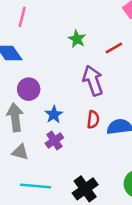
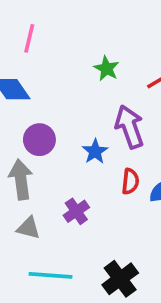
blue star: (54, 115) -> (95, 151), moved

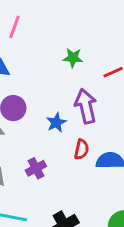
green star: (106, 69) -> (73, 58), turned -30

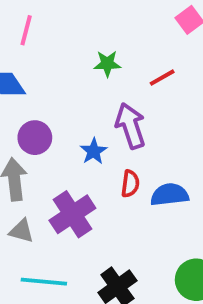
purple cross: (36, 168) -> (72, 214), size x1.6

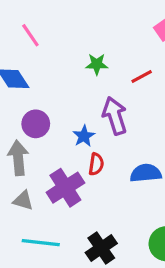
pink line: (26, 30) -> (30, 35), turned -50
red semicircle: (130, 184) -> (96, 164), moved

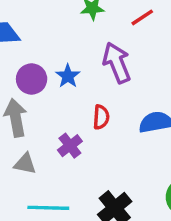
blue star: (84, 136) -> (68, 76), moved
purple cross: (65, 188) -> (70, 146), size x0.6

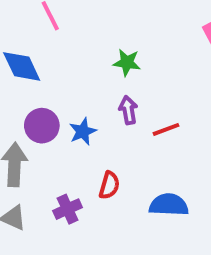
red line: (142, 17) -> (166, 129), moved
purple arrow: (117, 63) -> (128, 110), moved, size x0.6

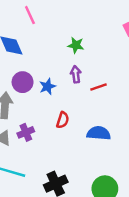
purple cross: (68, 209) -> (26, 132), moved

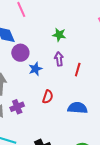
purple circle: (23, 82) -> (20, 53), moved
red line: (98, 87) -> (78, 70), turned -56

